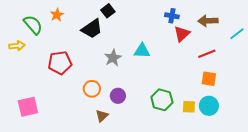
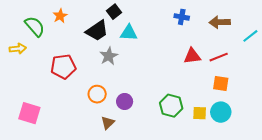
red triangle: (182, 34) -> (192, 56), moved, turned 36
cyan triangle: (142, 51) -> (129, 33), moved
gray star: (113, 58) -> (109, 56), moved
pink square: (28, 107) -> (29, 113), turned 30

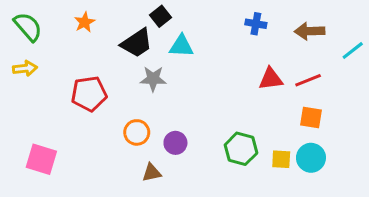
green semicircle: (35, 26) -> (28, 27), moved
gray star: (109, 56) -> (153, 79), turned 30
brown triangle: (108, 123) -> (152, 173), turned 32

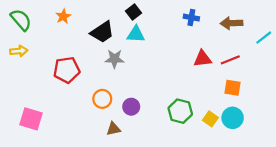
black square: (161, 16) -> (133, 12), moved
yellow square: (281, 159) -> (210, 119), turned 32

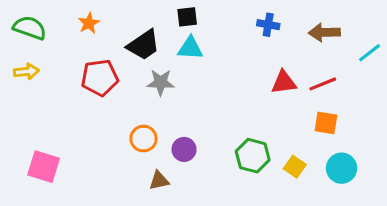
black square: (133, 12) -> (187, 17), turned 32
green semicircle: (21, 20) -> (30, 28), turned -30
red pentagon: (67, 70) -> (100, 78), moved
cyan circle: (233, 118) -> (342, 168), moved

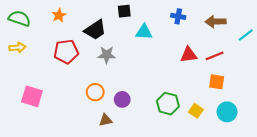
cyan triangle: (190, 48) -> (144, 32), moved
pink square: (44, 167) -> (32, 96), moved

